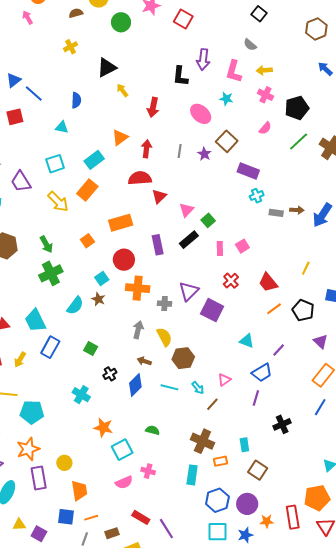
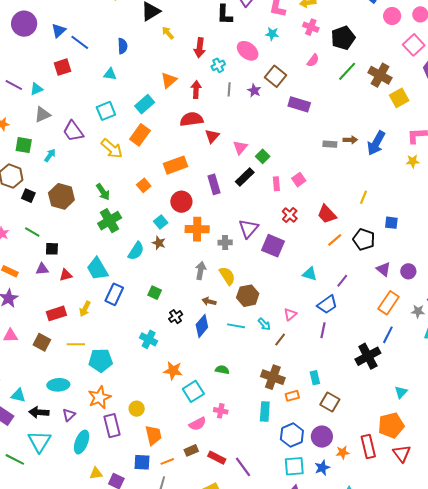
cyan cross: (257, 196) -> (218, 65), moved
black cross: (282, 424) -> (368, 356), moved, size x1.4
brown rectangle: (112, 533) -> (191, 450), moved

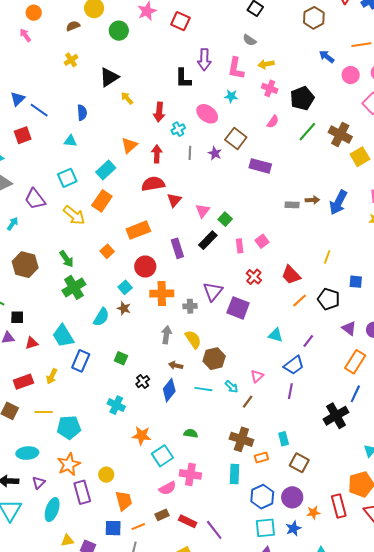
pink cross: (221, 411) -> (190, 474), size x1.5

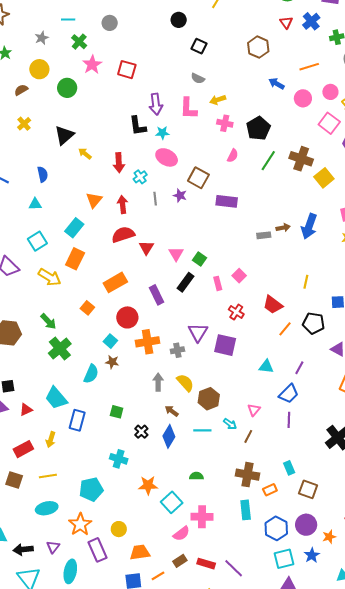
cyan star: (231, 96) -> (162, 133), moved
brown arrow: (176, 365) -> (172, 411), turned 32
cyan pentagon: (69, 427) -> (91, 489), moved
cyan ellipse: (27, 453) -> (47, 508), moved
orange trapezoid: (124, 501) -> (140, 552), turned -75

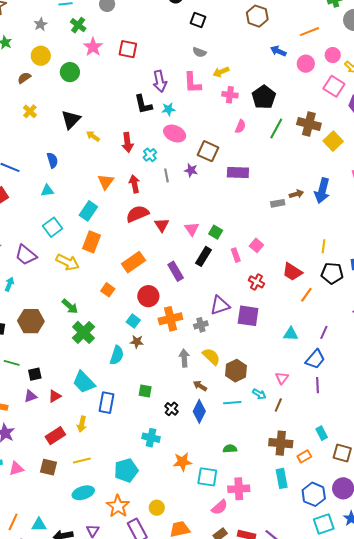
black pentagon: (314, 323) -> (332, 273), moved
purple triangle: (198, 332) -> (220, 305), turned 45
cyan square: (172, 502) -> (207, 477), turned -35

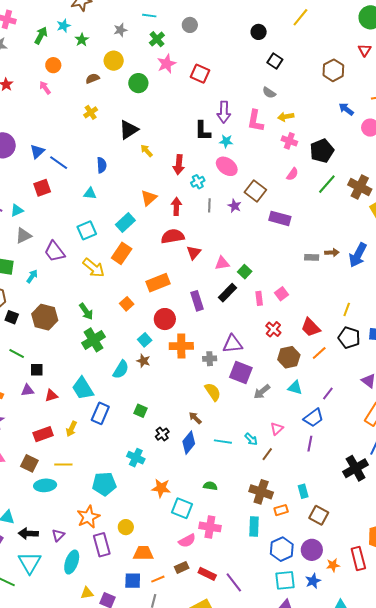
pink triangle: (192, 229) -> (222, 263), turned 42
purple square: (248, 316) -> (241, 372), moved
gray arrow: (184, 358) -> (262, 392), moved, turned -138
brown hexagon: (236, 371) -> (289, 357), moved
cyan ellipse: (83, 493) -> (45, 485), moved

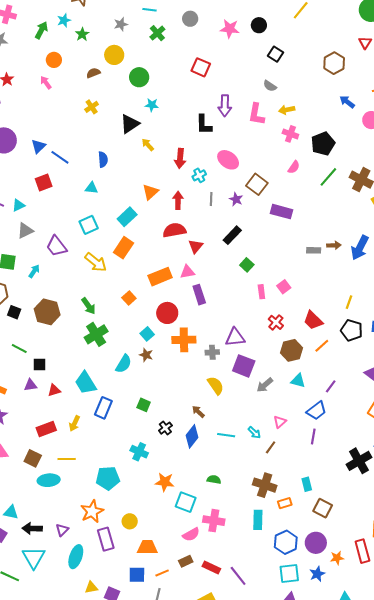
pink star: (167, 64) -> (230, 29), moved, turned 30
cyan star: (226, 141) -> (152, 105), moved
pink triangle: (222, 263) -> (187, 272), moved
black rectangle: (227, 293) -> (232, 235), moved

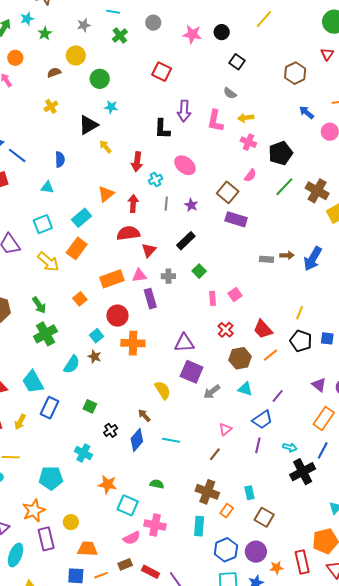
brown square: (257, 184) -> (228, 192), moved
gray cross: (212, 352) -> (168, 276), moved
cyan arrow: (254, 433) -> (290, 447), moved, turned -32
orange rectangle: (285, 503) -> (227, 511), turned -40

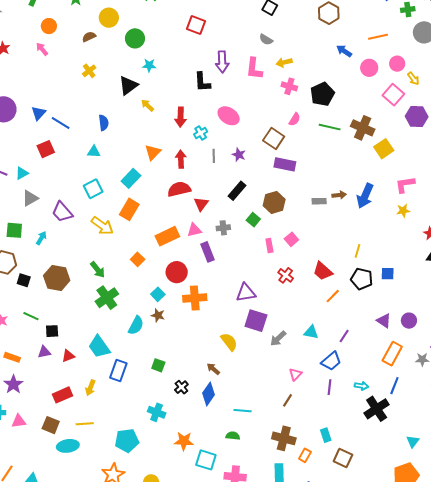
green line: (284, 187) -> (330, 127), turned 65
brown hexagon: (240, 358) -> (274, 202), moved
cyan line: (171, 440) -> (243, 411), moved

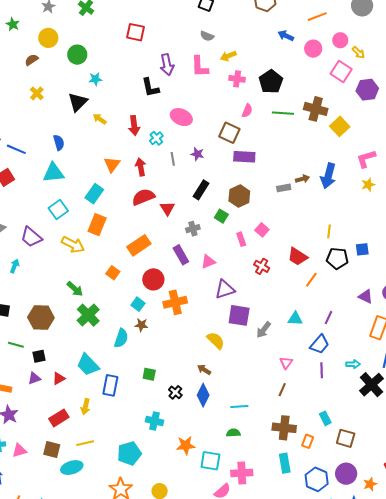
cyan triangle: (94, 152) -> (53, 173), size x1.6
pink triangle: (194, 230) -> (208, 262), moved
brown hexagon: (57, 278) -> (41, 317), moved

